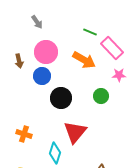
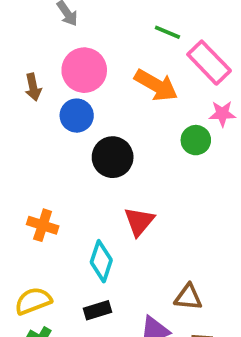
green circle: (101, 96) -> (196, 140), moved
red triangle: (75, 132) -> (139, 221), size x0.7

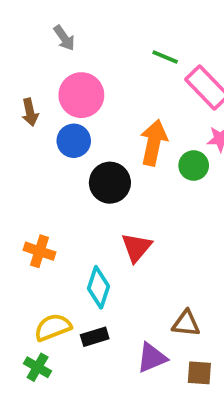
orange arrow: (156, 85) -> (154, 143), moved, turned -108
yellow semicircle: (33, 301) -> (53, 327), moved

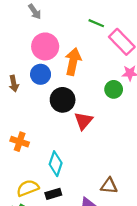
brown arrow: (30, 112) -> (14, 84), moved
orange arrow: (154, 143) -> (73, 62), moved
red triangle: (137, 247) -> (83, 121), moved

